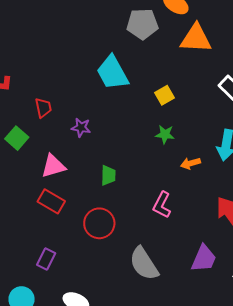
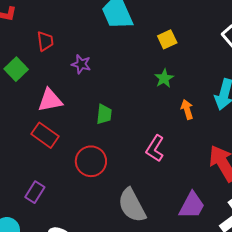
green star: (165, 134) -> (164, 78), turned 30
orange arrow: (191, 163) -> (187, 109), turned 84

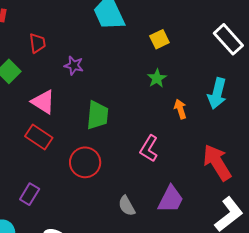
pink triangle: (50, 100) -> (43, 102), turned 44
green trapezoid: (104, 114) -> (97, 115), size x1.4
gray semicircle: (132, 205) -> (127, 206), size x0.6
purple trapezoid: (192, 205) -> (171, 199), moved

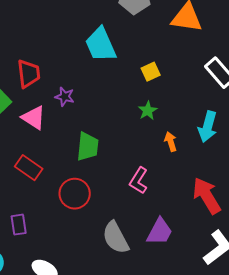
red trapezoid: (37, 43) -> (29, 74), size x1.4
pink triangle: (43, 102) -> (34, 118), moved
purple rectangle: (30, 194) -> (19, 225), turned -40
gray semicircle: (127, 206) -> (116, 238), size x1.6

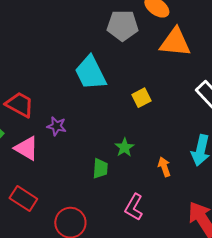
red trapezoid: (29, 74) -> (20, 105), turned -52
green star: (148, 111) -> (124, 147), moved
green trapezoid: (88, 147) -> (100, 168), moved, size x0.7

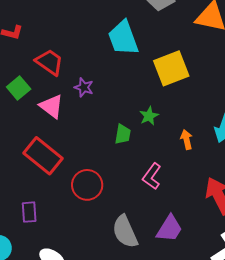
yellow square: (141, 98) -> (171, 68), size x1.8
red rectangle: (23, 199) -> (43, 156), size x1.4

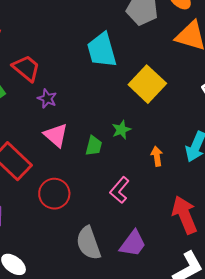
yellow square: (171, 68) -> (147, 84), turned -30
purple star: (84, 87) -> (47, 99), moved
pink triangle: (51, 106) -> (56, 135), moved

